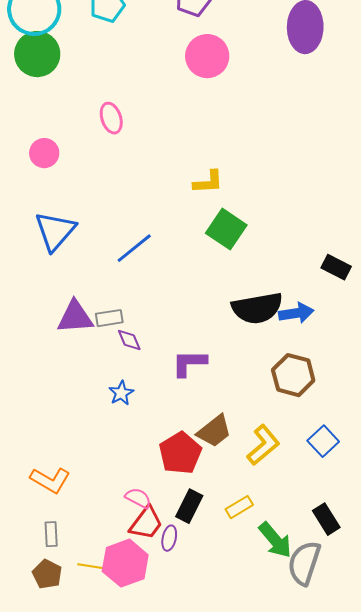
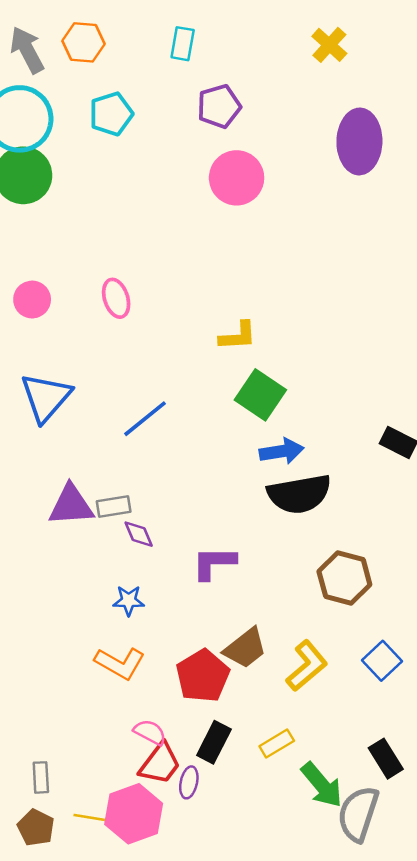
pink ellipse: (111, 118) -> (116, 298), moved
blue arrow: (296, 313) -> (282, 451), moved
blue star: (121, 393) -> (129, 601), turned 30
orange L-shape: (50, 480) -> (120, 663), moved

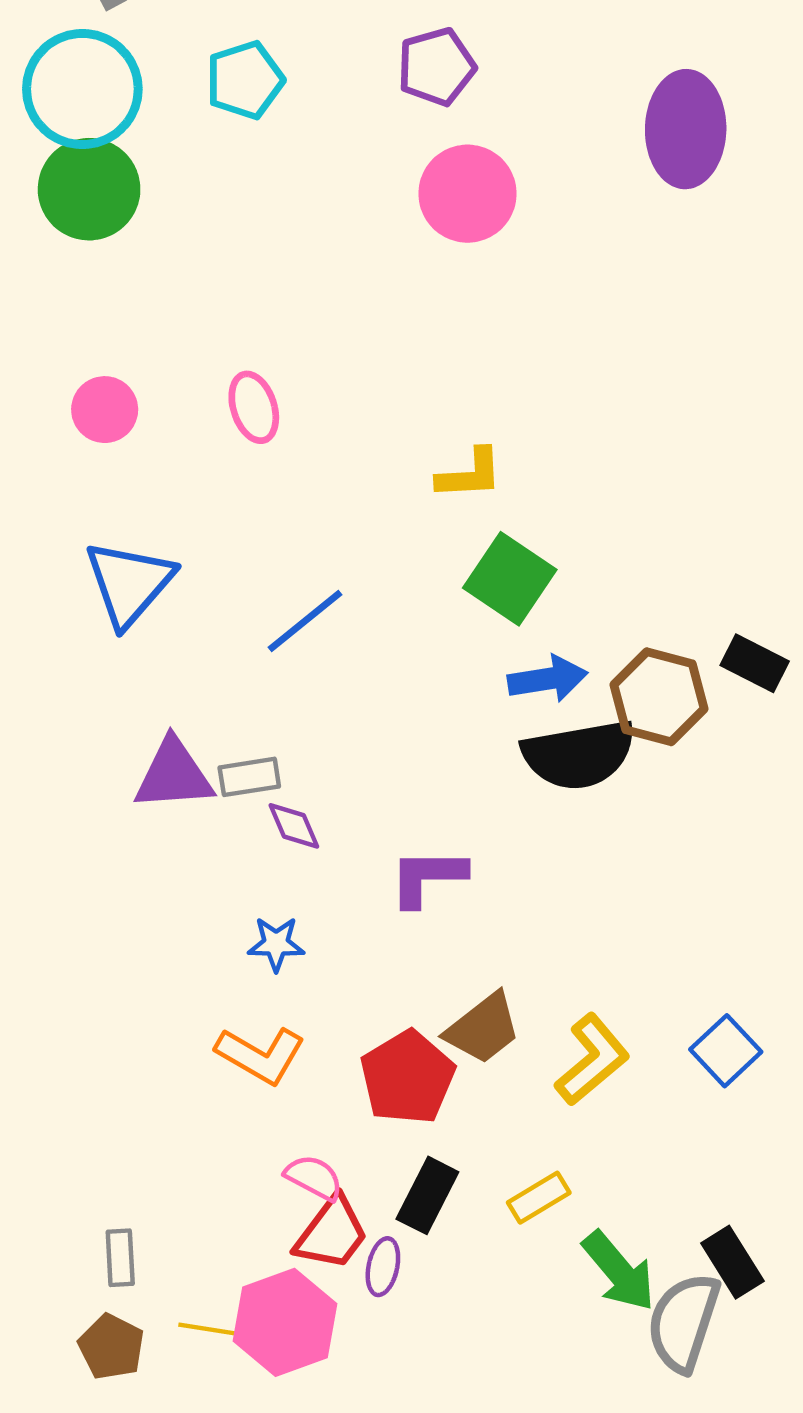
brown hexagon: (344, 578) -> (659, 697), moved
black rectangle: (386, 759) -> (732, 1262), moved

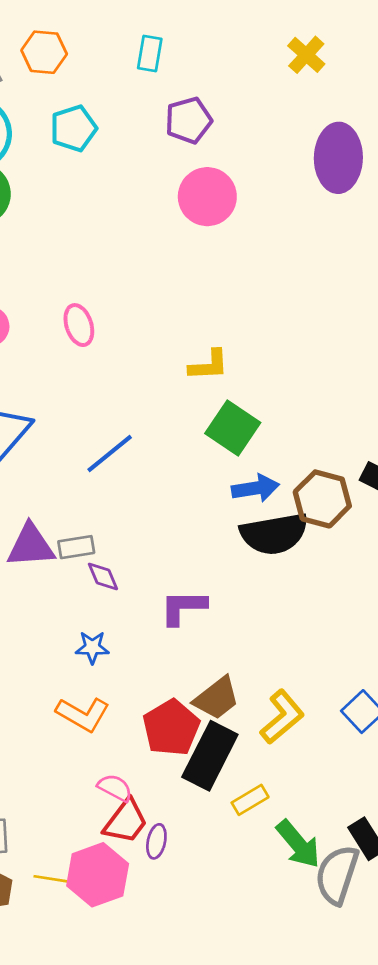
black rectangle: (427, 1195) -> (210, 756), moved, size x1.5

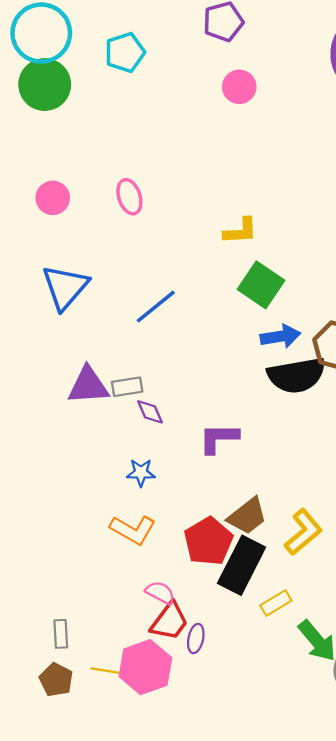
cyan pentagon: (74, 128) -> (125, 52), moved
pink circle: (207, 197) -> (239, 87), size x0.7

